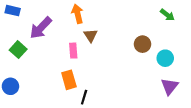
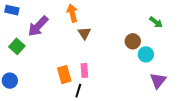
green arrow: (167, 15) -> (156, 22), moved
pink rectangle: (73, 51) -> (84, 71), moved
cyan circle: (165, 58) -> (146, 54), moved

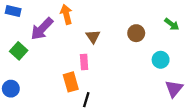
orange arrow: (72, 13) -> (66, 14), moved
brown circle: (133, 41) -> (136, 33), moved
pink rectangle: (84, 71) -> (84, 62), moved

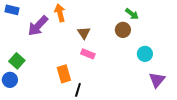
green arrow: (172, 24) -> (132, 14), moved
green square: (19, 51) -> (17, 61), moved
pink rectangle: (84, 62) -> (88, 54), moved, turned -64

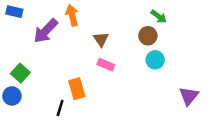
cyan circle: (145, 54) -> (155, 60), moved
black line: (78, 90) -> (60, 108), moved

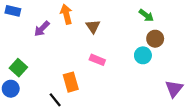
purple arrow: (46, 31) -> (42, 29), size x0.7
brown circle: (148, 36) -> (155, 39), moved
brown triangle: (101, 39) -> (93, 26), moved
black line: (60, 108) -> (55, 100), turned -56

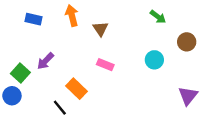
blue rectangle: (13, 11) -> (34, 19), moved
purple arrow: (42, 29) -> (45, 61), moved
brown circle: (155, 39) -> (187, 42), moved
orange rectangle: (71, 82) -> (77, 89), turned -30

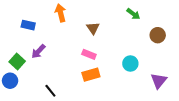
blue rectangle: (34, 19) -> (28, 25), moved
brown triangle: (101, 29) -> (93, 28), moved
cyan circle: (154, 60) -> (130, 64), moved
orange rectangle: (77, 89) -> (91, 75), moved, turned -60

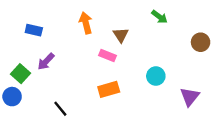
orange arrow: (61, 13) -> (86, 23), moved
brown triangle: (93, 28) -> (121, 35), moved
brown circle: (158, 35) -> (201, 42), moved
pink rectangle: (89, 54) -> (108, 55), moved

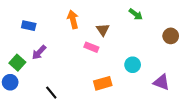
orange rectangle: (109, 89) -> (103, 83), moved
purple triangle: (190, 97) -> (161, 82), turned -48

